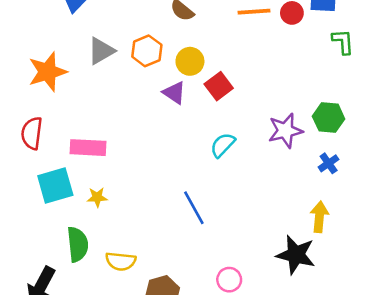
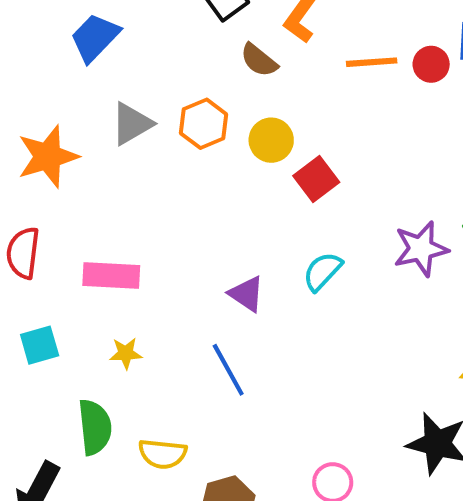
purple triangle: (174, 93) -> (247, 294), moved
cyan square: (55, 185) -> (40, 345), moved, size x0.7
blue line: (194, 208) -> (228, 370), moved

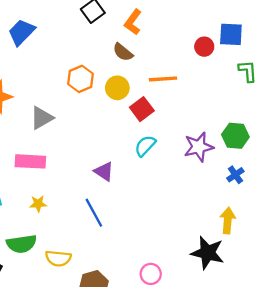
brown semicircle: (259, 60) -> (123, 52), moved
orange line: (372, 62) -> (163, 79), moved
gray triangle: (132, 124) -> (42, 118), moved
cyan semicircle: (322, 271) -> (145, 146), moved
green semicircle: (95, 427) -> (21, 244), turned 88

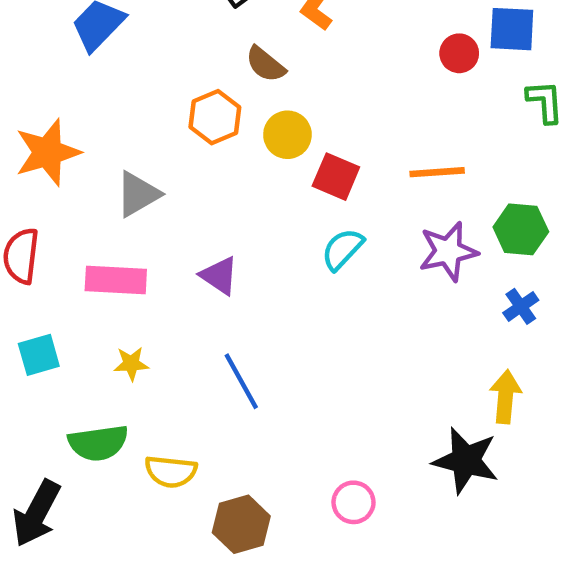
brown semicircle: (123, 52) -> (265, 64), moved
orange line: (163, 79) -> (437, 172), moved
red square: (142, 109) -> (336, 177), turned -30
purple triangle: (104, 171) -> (219, 276), moved

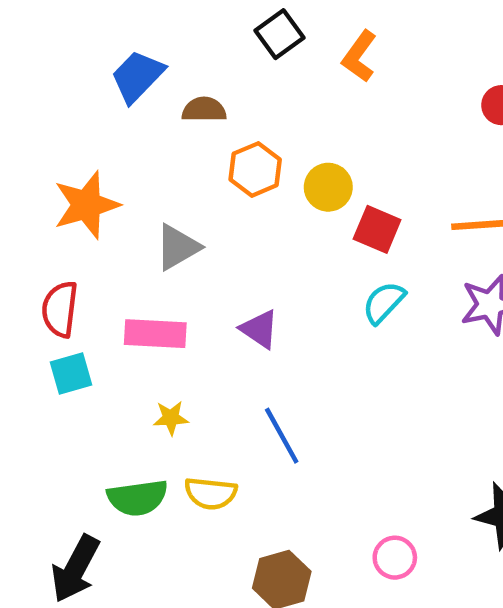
brown semicircle: (265, 64) -> (204, 110), moved, turned 141
cyan square: (39, 355) -> (71, 374), moved
yellow semicircle: (171, 471) -> (211, 493), moved

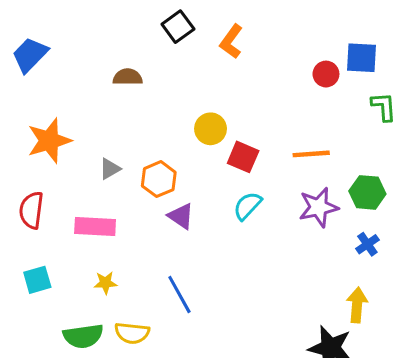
blue trapezoid: (138, 76) -> (30, 55), moved
orange hexagon: (255, 169) -> (159, 179), moved
gray triangle: (177, 247) -> (110, 169), size x0.7
purple triangle: (260, 329) -> (181, 216), moved
cyan square: (71, 374) -> (37, 280), moved

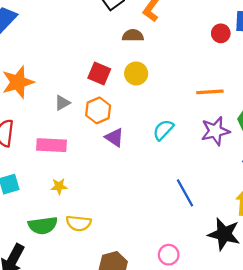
brown semicircle: (128, 77) -> (133, 35), moved
red square: (243, 157) -> (99, 73), moved
blue line: (179, 295) -> (185, 193), moved

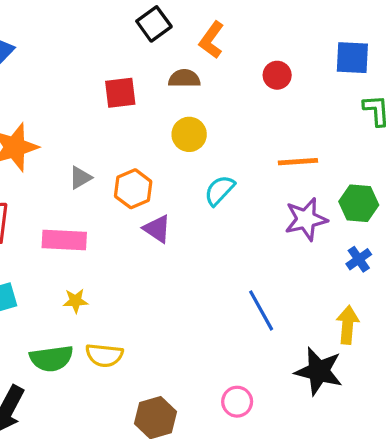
red circle: (221, 33) -> (277, 75), moved
red square: (99, 73) -> (120, 93), moved, turned -30
cyan semicircle: (163, 130) -> (220, 190), moved

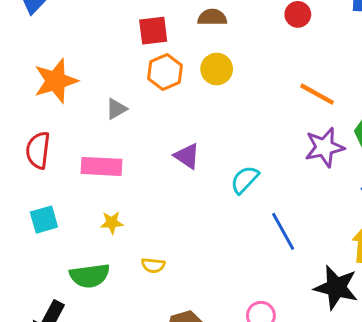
orange line: (298, 162) -> (317, 94), turned 33
orange hexagon: (133, 189) -> (165, 72), moved
cyan semicircle: (220, 190) -> (245, 180), moved
yellow semicircle: (104, 355) -> (153, 265), moved, size x0.7

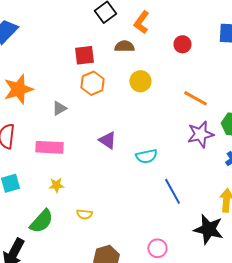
yellow circle: (217, 69) -> (140, 81), moved
cyan semicircle: (245, 180) -> (146, 156), turned -145
green semicircle: (90, 276) -> (41, 221), turned -40

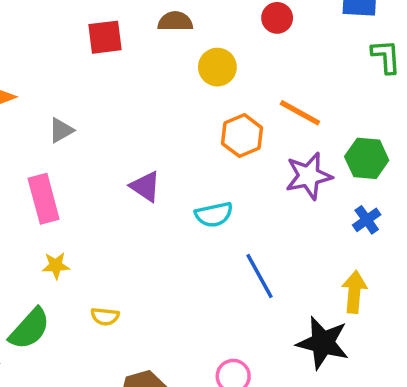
yellow circle: (140, 81) -> (217, 67), moved
orange hexagon: (92, 83) -> (242, 136), moved
pink rectangle: (49, 147) -> (44, 199), turned 72

